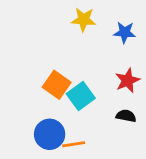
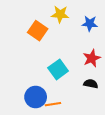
orange square: (57, 85) -> (38, 31), moved

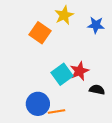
yellow star: (60, 14) -> (64, 15), turned -30
red star: (92, 58) -> (79, 71), moved

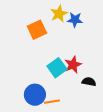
blue star: (96, 25) -> (75, 20), moved
orange square: (40, 33) -> (37, 30), turned 30

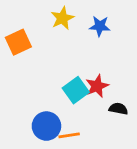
yellow star: (59, 14) -> (62, 18), moved
orange square: (37, 30) -> (18, 42), moved

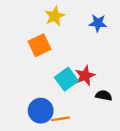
blue star: (100, 26) -> (98, 23), moved
orange square: (18, 42) -> (40, 45), moved

